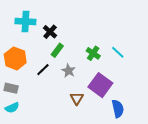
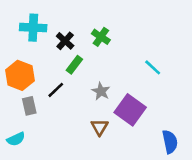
green cross: (93, 53) -> (101, 37), moved
gray star: (69, 71) -> (101, 91), moved
gray rectangle: (11, 88) -> (29, 106), moved, turned 64
blue semicircle: (118, 109) -> (170, 142), moved

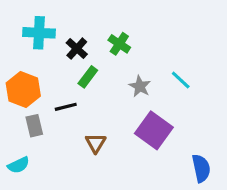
black line: (56, 90) -> (66, 107), turned 30
gray star: (101, 91) -> (140, 86), moved
brown triangle: (100, 127) -> (96, 143), moved

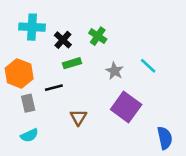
green rectangle: (88, 77) -> (72, 63), turned 36
cyan semicircle: (19, 165) -> (29, 135), moved

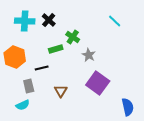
green cross: (98, 36) -> (73, 37), moved
black cross: (63, 40) -> (49, 20), moved
cyan line: (148, 66) -> (115, 21), moved
gray rectangle: (28, 103) -> (29, 86), moved

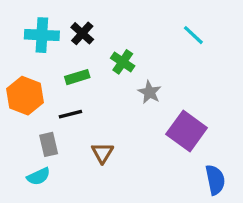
green rectangle: (56, 49) -> (77, 77), moved
purple square: (98, 83) -> (187, 131), moved

